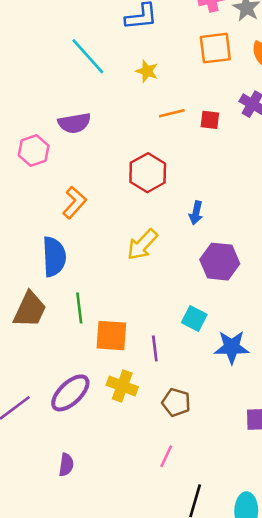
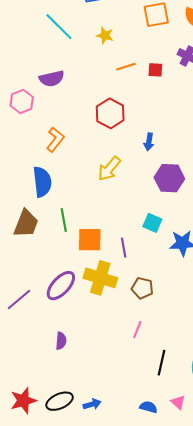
yellow cross: (122, 386) -> (100, 278), size x1.4

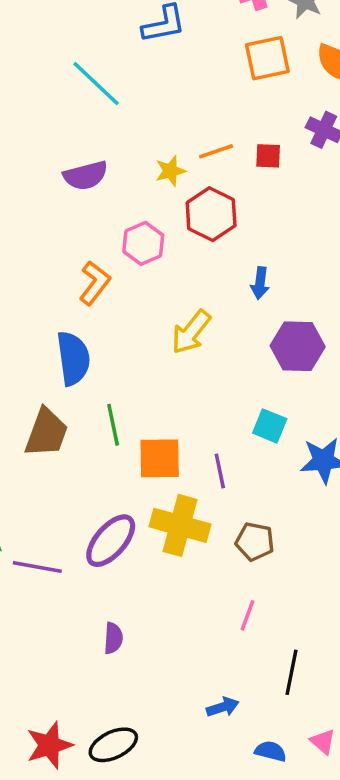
yellow star: (105, 35) -> (170, 171), moved, turned -30
pink hexagon: (22, 101) -> (143, 243), moved
red hexagon: (110, 113) -> (211, 214), moved
purple line: (19, 300) -> (37, 567), turned 52
blue arrow: (92, 404) -> (223, 707), moved

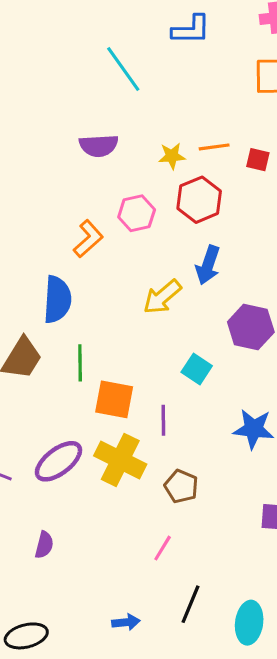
blue arrow: (260, 283) -> (208, 265), moved, size x1.4
cyan square: (270, 426) -> (197, 369), moved

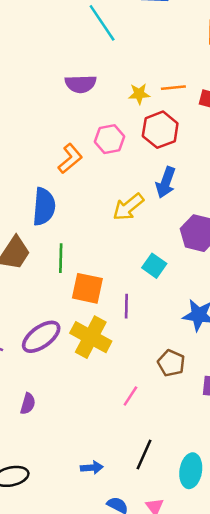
brown pentagon: (181, 486) -> (171, 363), moved
pink line: (163, 548) -> (130, 396), moved

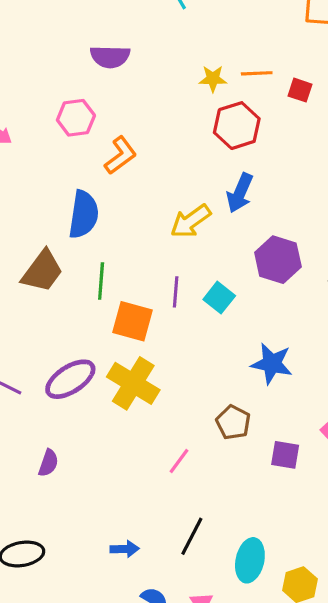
purple semicircle: (81, 84) -> (110, 57), moved
pink hexagon: (109, 139) -> (76, 118), moved
purple line: (126, 306) -> (176, 292), moved

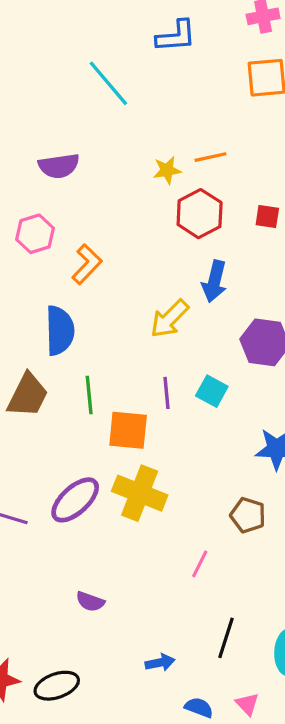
red square: (300, 90) -> (267, 216), moved
purple semicircle: (48, 463) -> (90, 602), moved, turned 100

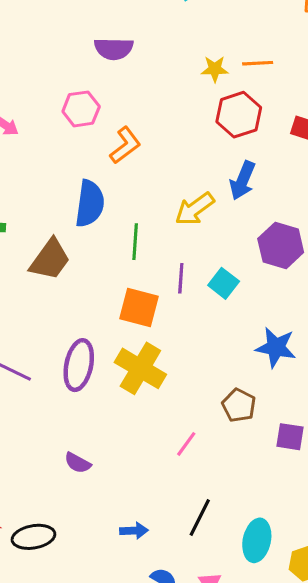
green line: (89, 395) -> (135, 242), moved
purple ellipse: (75, 500) -> (79, 365), turned -45

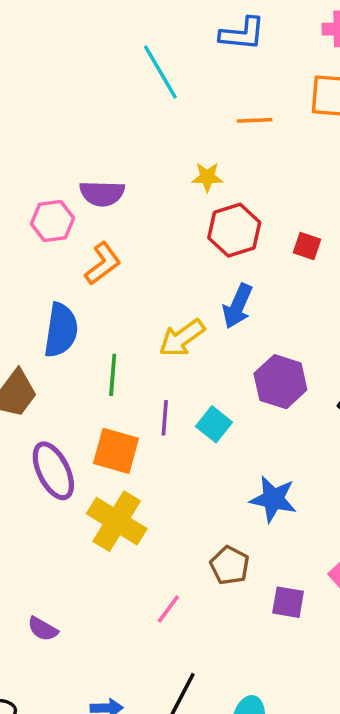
purple semicircle: (114, 49) -> (102, 193), moved
orange line: (258, 63) -> (255, 120), moved
purple ellipse: (79, 365) -> (53, 471), moved, turned -39

